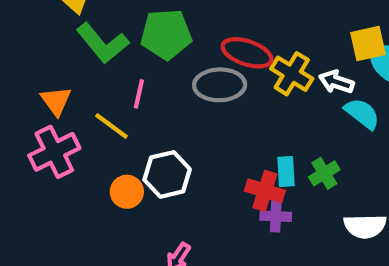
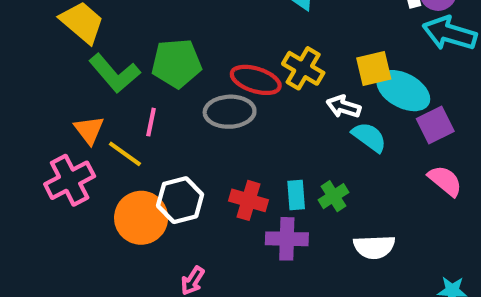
yellow cross: (292, 74) -> (303, 68), moved
orange triangle: (56, 101) -> (89, 130), moved
red cross: (265, 191) -> (249, 200), moved
orange circle: (127, 192) -> (141, 218), size x1.6
purple cross: (276, 216) -> (287, 239), size x1.4

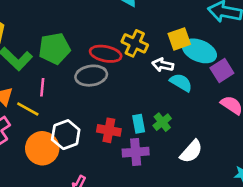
white semicircle: (374, 247) -> (191, 151), turned -40

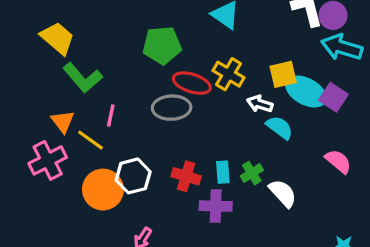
green pentagon: (54, 48) -> (162, 45), moved
purple square: (222, 71) -> (333, 97), moved, turned -30
white semicircle: (191, 151) -> (283, 193), moved, turned -90

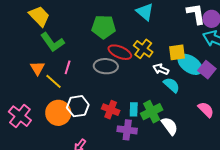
pink cross: (48, 160) -> (20, 116), moved, turned -30
green cross: (252, 173) -> (152, 112), size x1.5

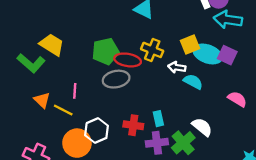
yellow trapezoid: (39, 16) -> (52, 45), moved
green pentagon: (104, 27) -> (106, 51), moved
green L-shape: (52, 42) -> (31, 63), moved
green cross: (152, 112) -> (183, 143), moved

